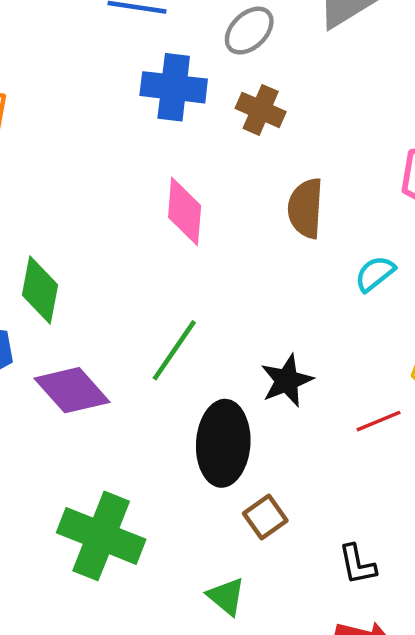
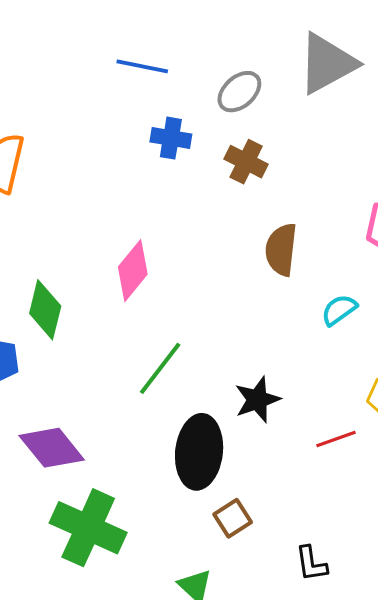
blue cross: (174, 87) -> (171, 138), size x0.7
pink diamond: (185, 211) -> (133, 271), moved, turned 32
purple diamond: (72, 390) -> (52, 448), moved

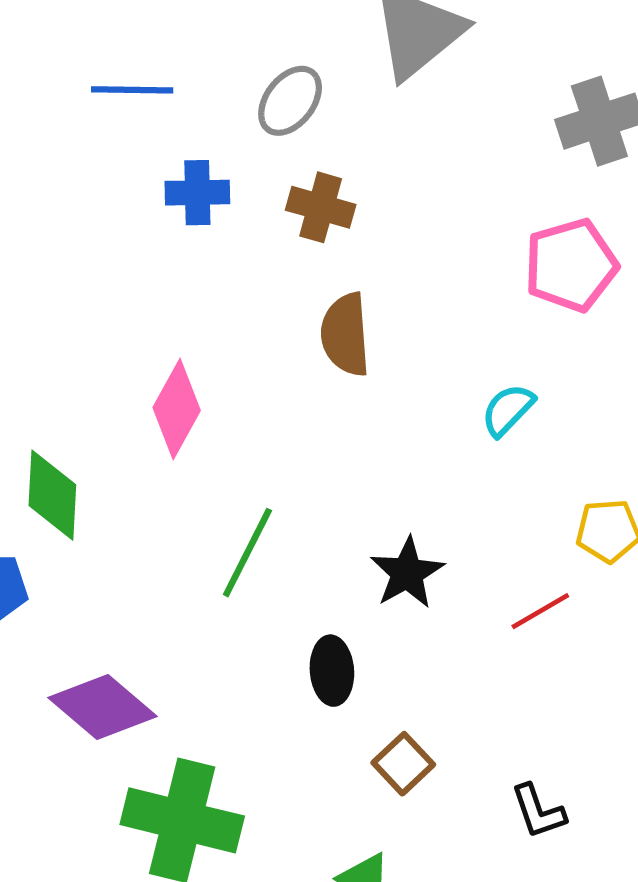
brown semicircle: (281, 250) -> (345, 335), moved
black ellipse: (199, 452) -> (332, 671), size x0.6

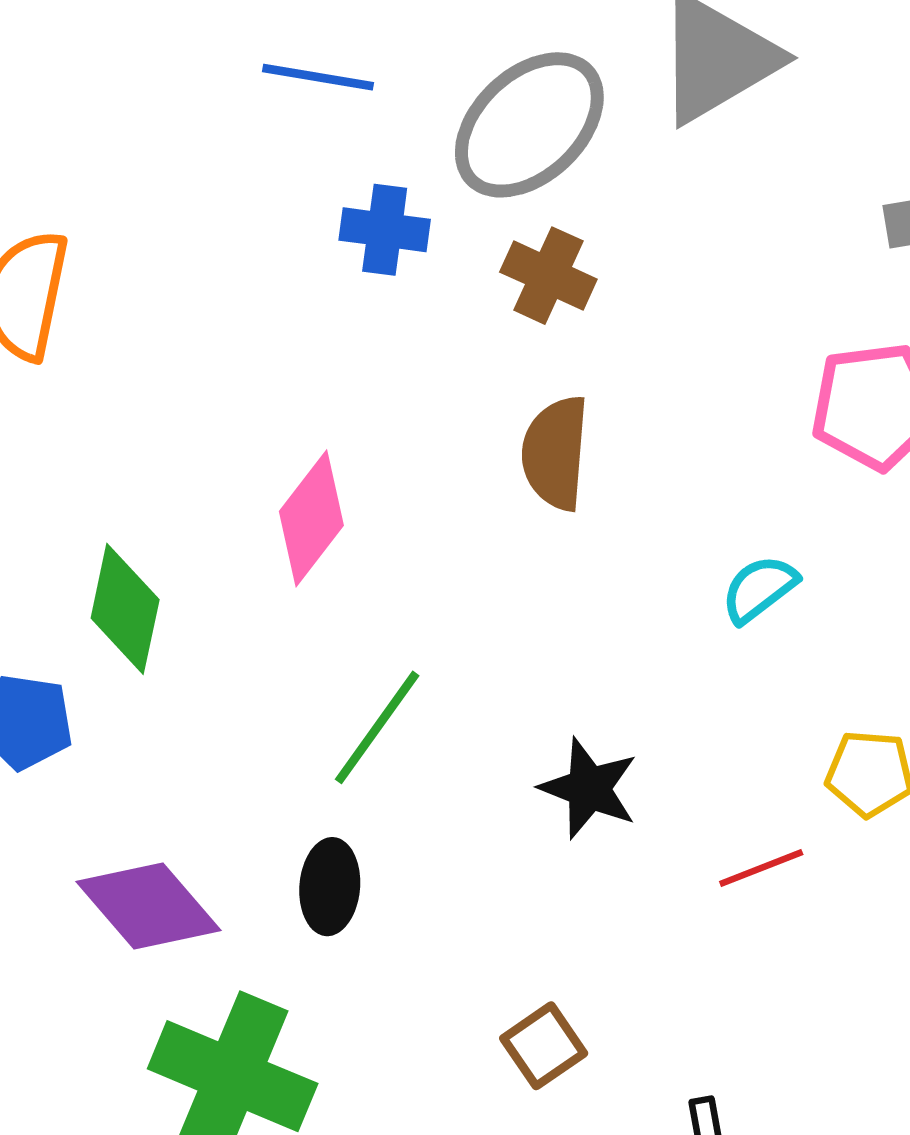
gray ellipse: (290, 101) -> (529, 125), size x1.6
black star: (407, 573) -> (589, 788), turned -30
black ellipse: (332, 671) -> (330, 887), moved

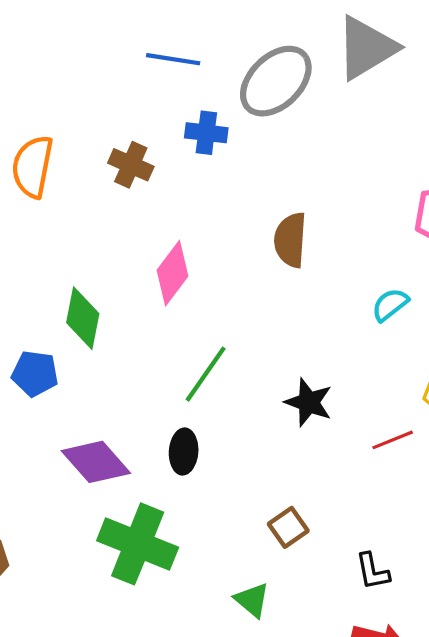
brown cross: (548, 276) -> (131, 165), moved

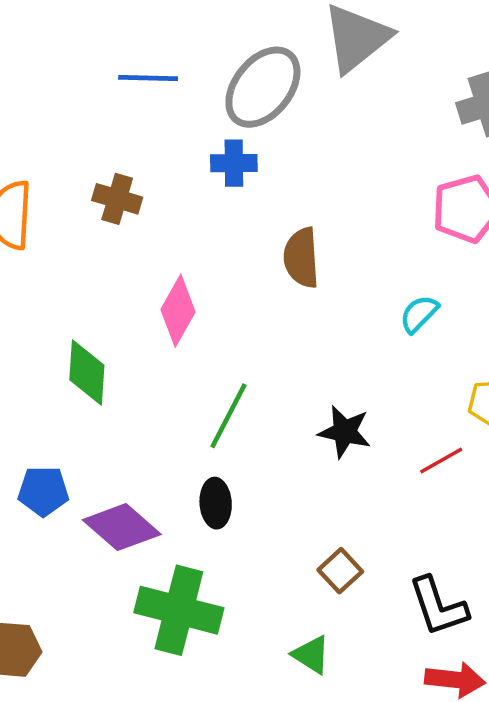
blue cross: (206, 133) -> (234, 163), moved
blue pentagon: (35, 373) -> (43, 491), moved
black L-shape: (373, 571) -> (438, 606), size x1.5

